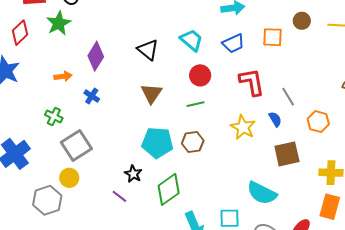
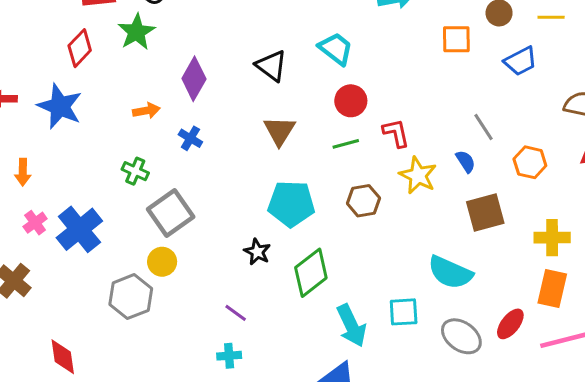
blue trapezoid: (233, 43) -> (520, 61), moved
red L-shape: (252, 82) -> (396, 133), moved, size x0.7
brown hexagon: (193, 142) -> (363, 201), moved
purple line: (119, 196) -> (236, 313), moved

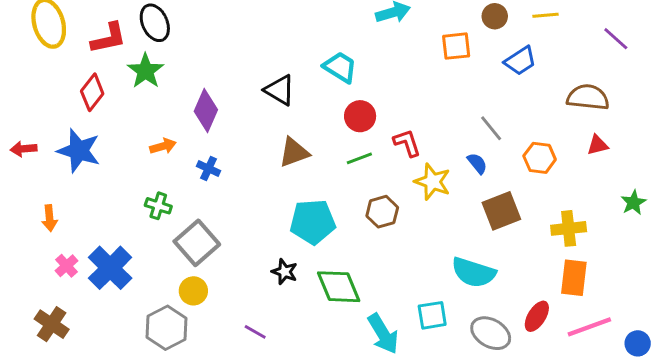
brown triangle: (279, 131) -> (294, 152), turned 44
green diamond: (311, 273) -> (339, 287), turned -69
purple line: (236, 313) -> (255, 332), moved

